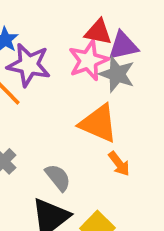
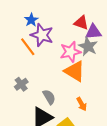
pink star: (88, 60) -> (70, 52), moved
orange arrow: (119, 164) -> (82, 104), moved

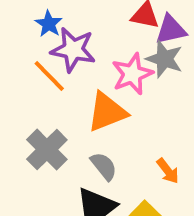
orange triangle: (75, 71) -> (107, 112), moved, turned -45
gray cross: (21, 84) -> (47, 150), size x1.5

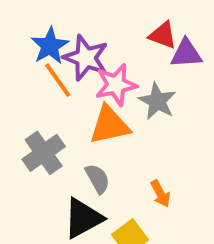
blue star: (49, 24) -> (50, 46), moved, size x1.4
gray star: (164, 59) -> (157, 101), moved
pink star: (132, 74) -> (116, 85), moved

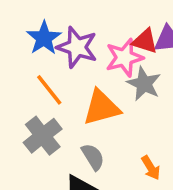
red triangle: (163, 35) -> (145, 41), moved
orange line: (58, 80) -> (49, 90), moved
pink star: (116, 85) -> (124, 58), moved

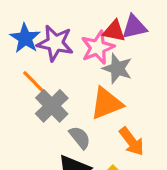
orange triangle: (101, 108) -> (106, 103), moved
gray cross: (43, 136) -> (52, 106), moved
orange arrow: (151, 168) -> (132, 141), size x1.4

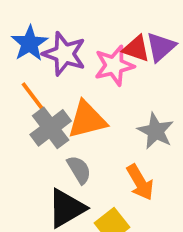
purple triangle: (134, 27) -> (161, 47), turned -36
gray star: (117, 68) -> (156, 131), moved
orange triangle: (106, 103) -> (87, 120), moved

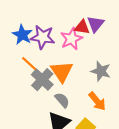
orange triangle: (87, 120) -> (62, 72), turned -40

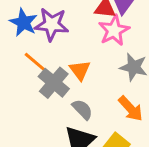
pink star: (71, 39) -> (114, 30), moved
orange triangle: (62, 72) -> (80, 70), size x0.7

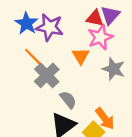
orange triangle: (80, 70) -> (81, 56), moved
orange arrow: (131, 109) -> (105, 119), moved

